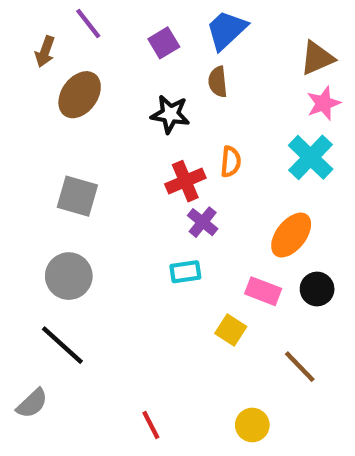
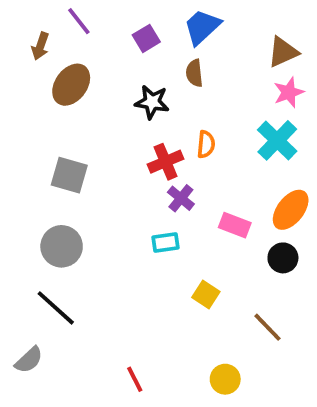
orange ellipse: (291, 235) -> (291, 210), moved
pink rectangle: (263, 291) -> (235, 225), moved

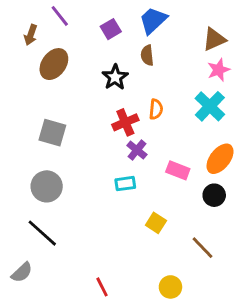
black star: (152, 102) -> (115, 77), turned 30

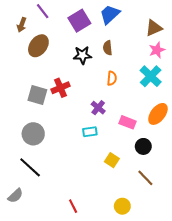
purple square: (111, 29) -> (79, 21), size x1.5
brown semicircle: (147, 55) -> (108, 48), moved
black star: (115, 77) -> (82, 55), turned 30
red cross: (125, 122) -> (60, 88), moved
black circle: (214, 195) -> (143, 146), moved

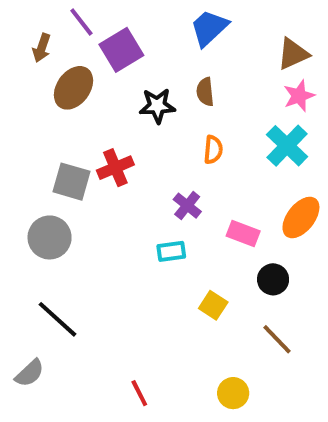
purple square: (79, 21) -> (121, 50), moved
gray circle: (33, 134) -> (50, 237), moved

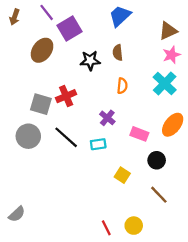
brown arrow: (42, 48) -> (15, 17), moved
black line: (58, 319) -> (66, 137), moved
red line: (139, 393) -> (106, 228), moved

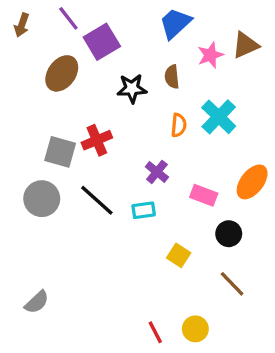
pink star: (172, 55) -> (210, 55), moved
cyan cross: (165, 83) -> (219, 117), moved
gray semicircle: (17, 214) -> (37, 302), moved

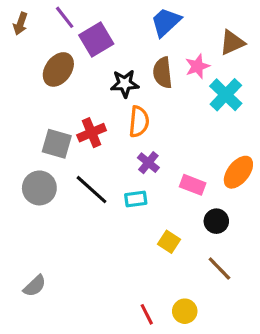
pink star: (210, 55) -> (197, 66), moved
brown semicircle: (172, 77) -> (163, 73), size x1.4
cyan cross: (219, 117) -> (226, 95), moved
orange semicircle: (179, 125) -> (139, 122), moved, size x1.4

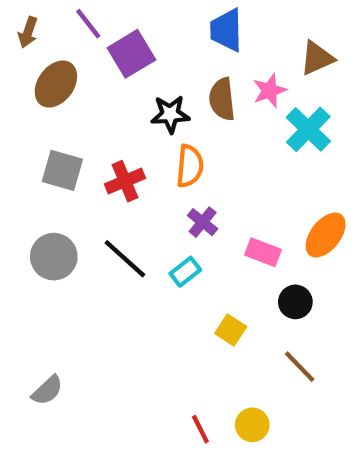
blue trapezoid: (166, 22) -> (226, 30), turned -48
brown ellipse: (58, 69) -> (56, 84), moved
gray square: (57, 144) -> (62, 170), moved
cyan rectangle: (136, 199) -> (185, 272), turned -30

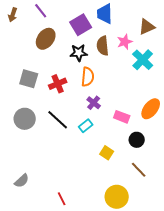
purple square: (131, 54) -> (81, 25), moved
brown ellipse: (56, 84) -> (46, 39), moved
yellow circle: (252, 425) -> (117, 197), size x1.5
red line: (200, 429) -> (62, 199), moved

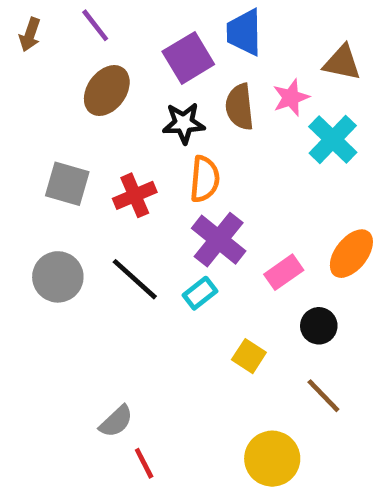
brown triangle: (147, 27) -> (342, 63), turned 36
purple cross: (94, 103) -> (219, 240), size x1.6
pink rectangle: (122, 117) -> (284, 272), turned -56
gray semicircle: (22, 181) -> (116, 421), moved

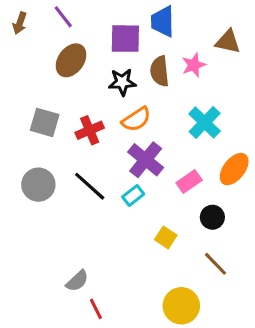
purple square: (188, 58) -> (125, 39), turned 32
cyan cross: (333, 139) -> (205, 122), moved
orange semicircle: (205, 179) -> (136, 119), turned 52

